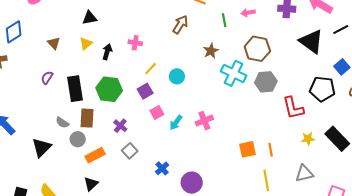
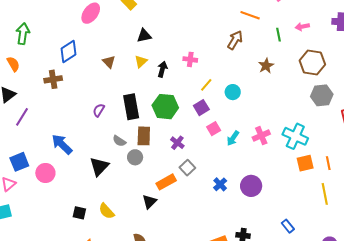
cyan cross: (234, 73) -> (295, 136), moved
purple semicircle: (47, 78) -> (99, 110), moved
orange rectangle: (95, 155) -> (166, 182), moved
purple circle: (192, 183) -> (251, 186), moved

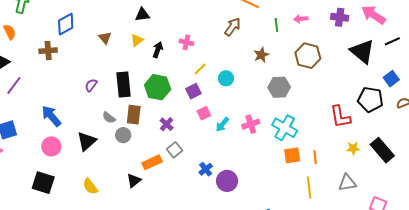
gray hexagon: (322, 95) -> (279, 87), moved
pink circle: (45, 173) -> (51, 146), moved
purple circle: (251, 186) -> (227, 181), moved
black square: (79, 213) -> (43, 183), moved, size x1.6

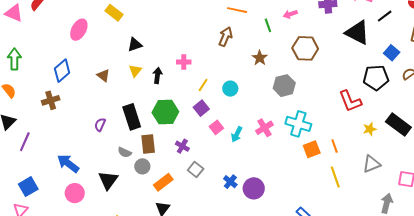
orange rectangle: (152, 162) -> (163, 182), moved

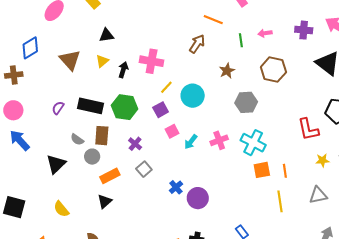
pink cross: (184, 62) -> (152, 61), size x1.6
brown triangle: (103, 75) -> (70, 60), size x1.6
cyan circle: (230, 89) -> (193, 96), size x1.5
black rectangle: (132, 117) -> (90, 106), turned -70
pink circle: (75, 193) -> (13, 110), moved

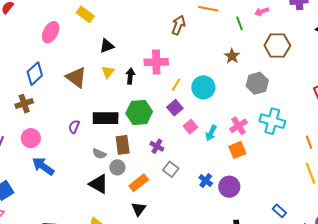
brown arrow: (197, 44) -> (178, 25), moved
black triangle: (56, 164) -> (99, 184), moved, turned -35
orange square: (262, 170) -> (237, 150), moved

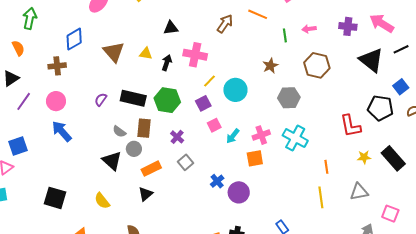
black triangle: (107, 46) -> (171, 28), moved
yellow triangle: (108, 72) -> (146, 54), turned 48

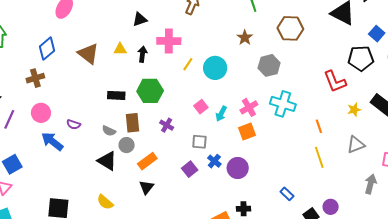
black rectangle: (133, 98) -> (116, 95), size x0.7
purple semicircle: (101, 100) -> (74, 124), moved, turned -96
purple square: (203, 103) -> (190, 169), moved
gray square: (185, 162) -> (199, 142), moved, turned -35

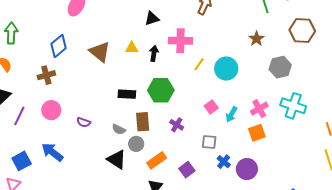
blue arrow: (52, 141) -> (52, 152), moved
purple square: (190, 169) -> (187, 170), moved

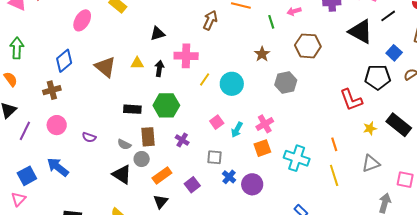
cyan cross: (293, 106) -> (297, 158), moved

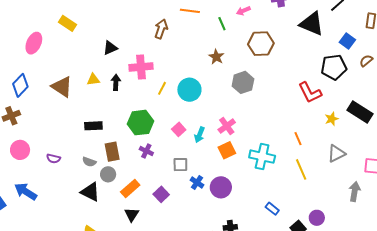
green hexagon: (166, 105) -> (140, 123), moved

